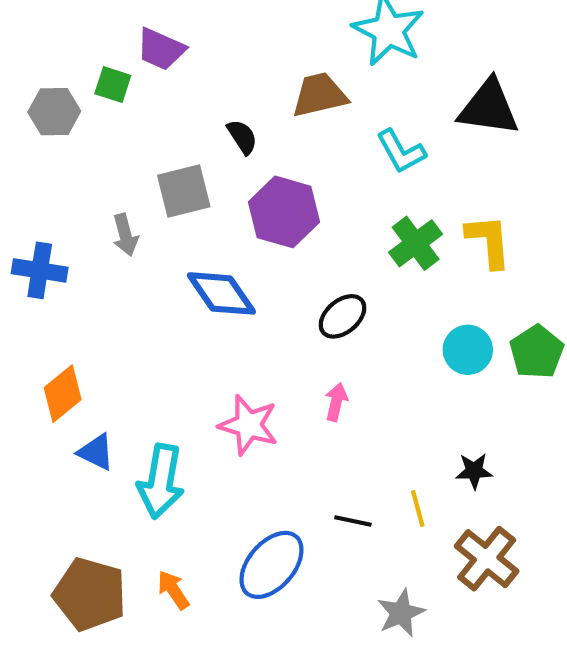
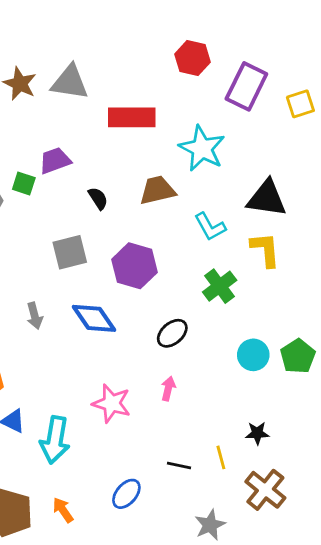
purple trapezoid: (161, 49) -> (55, 161), turned 136
black semicircle: (242, 137) -> (98, 198), moved
gray arrow: (125, 235) -> (35, 316), moved
yellow L-shape: (489, 241) -> (265, 250), moved
blue ellipse: (271, 565) -> (126, 494), size x0.7

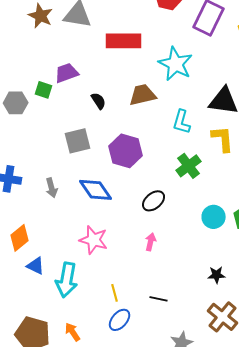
cyan L-shape: (210, 227) -> (182, 122), turned 45
pink star: (112, 403) -> (94, 240), moved
yellow line: (221, 457) -> (115, 293), moved

